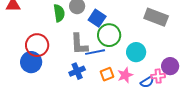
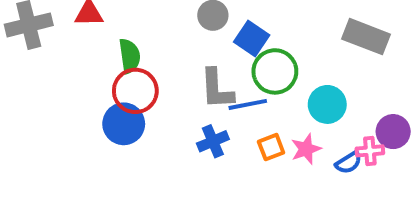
green semicircle: (59, 13) -> (130, 56), moved

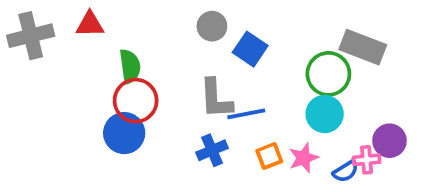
green circle: (275, 71) -> (328, 74), moved

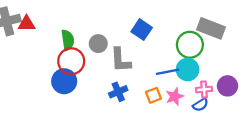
red triangle: (90, 24) -> (27, 24), moved
gray circle: (212, 26) -> (98, 44), moved
blue line: (246, 114) -> (168, 72), moved
pink cross: (367, 160) -> (204, 89), moved

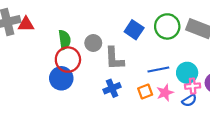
green circle: (190, 45) -> (167, 26), moved
cyan circle: (188, 69) -> (187, 73), moved

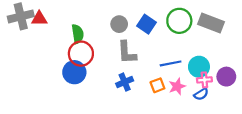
gray circle: (93, 43) -> (119, 24), moved

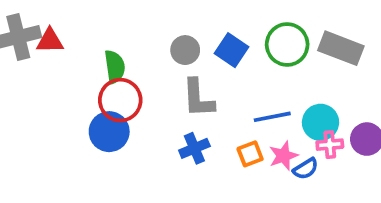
blue semicircle: (201, 94) -> (306, 169), moved

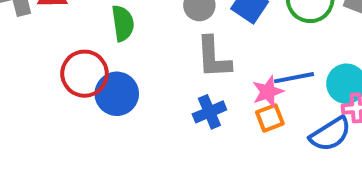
red circle: (120, 100) -> (85, 74), moved
pink star: (283, 156) -> (268, 92), moved
blue semicircle: (306, 169) -> (330, 134), size x1.5

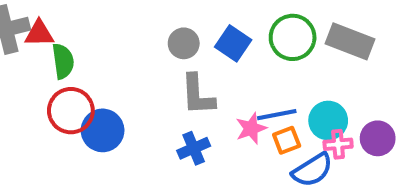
green semicircle: (123, 23) -> (63, 61), moved
orange square: (270, 118) -> (287, 140), moved

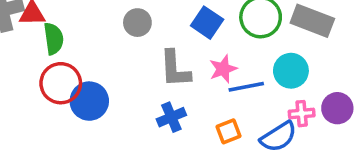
gray circle: (184, 43) -> (137, 23), moved
cyan circle: (328, 121) -> (291, 71), moved
pink star: (251, 128) -> (223, 69), moved
orange square: (287, 140) -> (228, 131), moved

